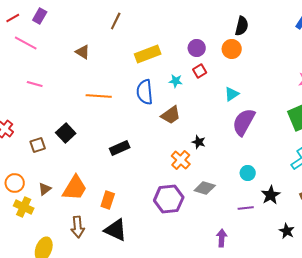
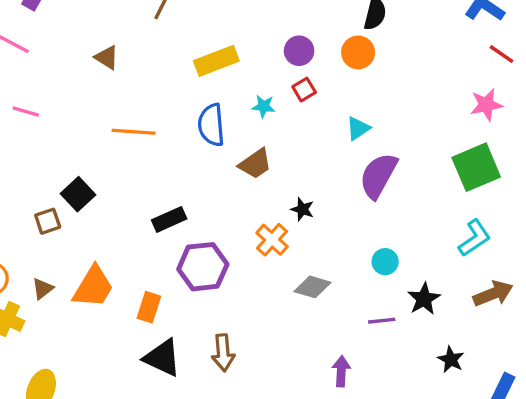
brown square: (38, 145) -> (48, 221), moved
purple hexagon: (169, 199) -> (203, 267), moved
brown arrow: (78, 227) -> (223, 353), moved

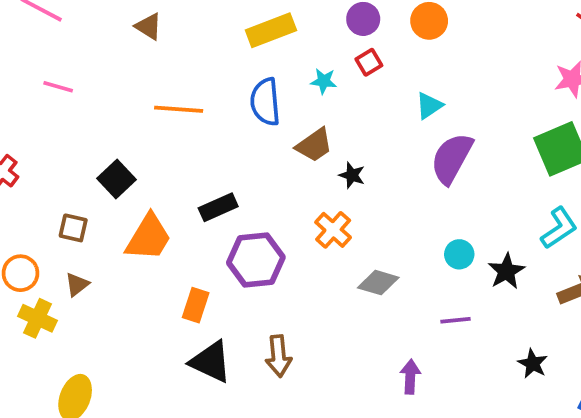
black star: (302, 209) -> (352, 175), moved
brown square: (48, 221) -> (73, 228), moved, turned 32
orange trapezoid: (93, 287) -> (149, 237), moved
black star: (424, 299) -> (506, 271), moved

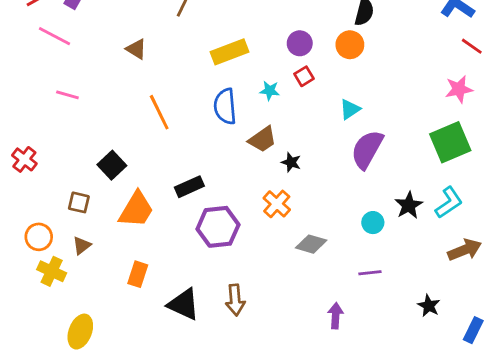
orange line: (179, 109) -> (159, 112), turned 60
black star: (506, 271) -> (409, 205), moved
orange rectangle: (196, 305) -> (138, 274), moved

